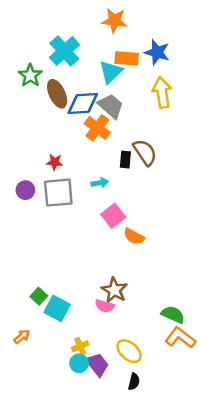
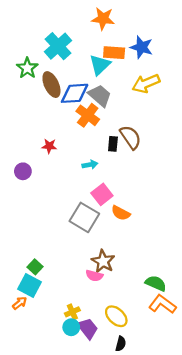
yellow arrow: (162, 93) -> (146, 83), turned -104
gray square: (58, 193) -> (84, 217), moved, turned 36
cyan square: (57, 308) -> (30, 286), moved

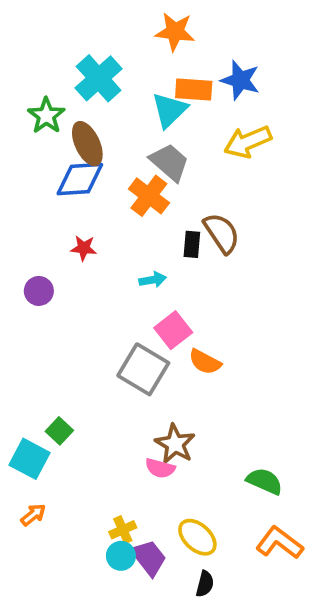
blue diamond: (75, 93) -> (80, 179), moved
green square: (35, 267) -> (59, 431), moved
cyan square: (30, 286) -> (30, 459), moved
orange L-shape: (162, 304) -> (279, 543), moved

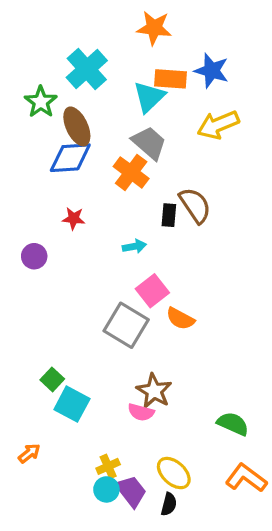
cyan square: (30, 459) -> (72, 404), moved
black semicircle: (205, 584) -> (169, 504), moved

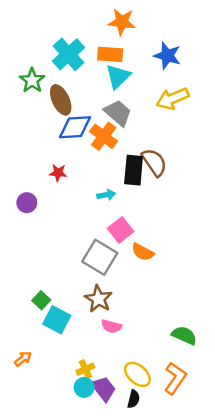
orange rectangle: (170, 79) -> (110, 54), moved
blue diamond: (70, 158) -> (75, 127), moved
black rectangle: (169, 215) -> (134, 170), size x1.6
brown star: (154, 391) -> (98, 299), moved
orange L-shape: (246, 478) -> (175, 378), moved, turned 88

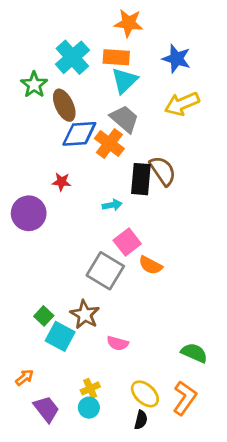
purple circle: (27, 203) -> (29, 213), size x1.6
brown star: (98, 299) -> (85, 315), moved
purple trapezoid: (104, 389) -> (46, 409), moved

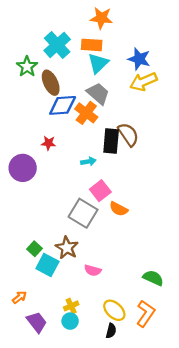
blue star: (176, 59) -> (139, 59), moved

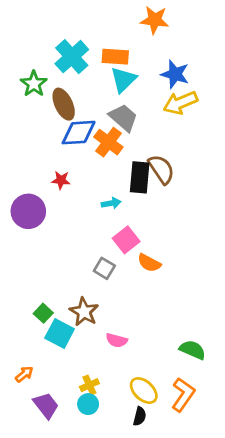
orange star: (101, 18) -> (155, 20), moved
gray square: (83, 213) -> (104, 268), size x0.6

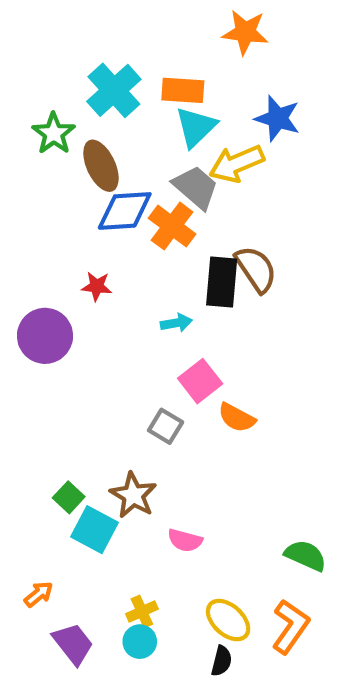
yellow arrow: (180, 103) -> (237, 164), moved

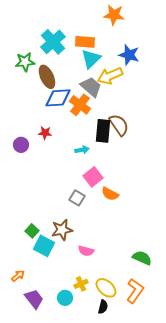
green star: (54, 133) -> (25, 62), turned 30
purple circle: (45, 336) -> (21, 145), moved, size x0.6
brown star: (133, 495) -> (62, 230), turned 30
yellow cross: (142, 611) -> (81, 284), moved

